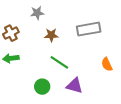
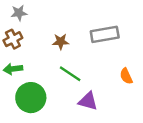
gray star: (37, 13) -> (19, 13), moved
green circle: (42, 87) -> (31, 98), moved, size x1.6

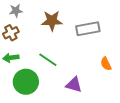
brown star: (61, 42) -> (52, 21), moved, size x1.5
green line: (70, 74) -> (48, 60), moved

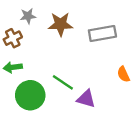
gray star: (16, 11) -> (28, 16), moved
green line: (48, 60) -> (63, 82), moved

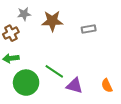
gray rectangle: (102, 33) -> (89, 29), size x0.6
orange semicircle: (123, 74) -> (107, 86), moved

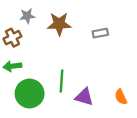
green line: (54, 71) -> (61, 81), turned 60

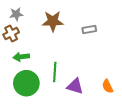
gray star: (27, 16) -> (16, 14), moved
green arrow: (12, 66) -> (21, 57), moved

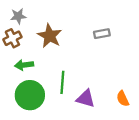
brown star: (53, 21) -> (50, 36), moved, turned 30

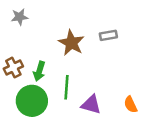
brown star: (50, 36) -> (71, 43), moved
brown cross: (12, 38) -> (13, 68), moved
green arrow: (24, 65) -> (39, 71), moved, turned -66

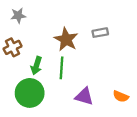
brown cross: (13, 68) -> (13, 47), moved
green line: (66, 87) -> (62, 68), moved
orange semicircle: (131, 105) -> (121, 96), turned -42

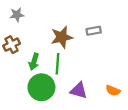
brown star: (66, 39) -> (62, 37), turned 30
green circle: (30, 93) -> (41, 87), moved

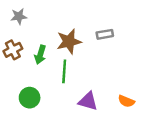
green arrow: (34, 62) -> (40, 55), moved
green circle: (41, 87) -> (30, 98), moved, size x0.7

